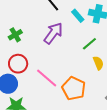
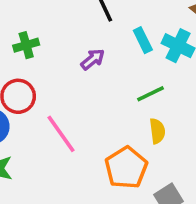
purple arrow: (53, 33) -> (93, 59), size x0.6
orange pentagon: (74, 88) -> (126, 168), moved

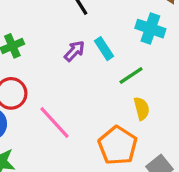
cyan rectangle: (143, 40) -> (104, 49), moved

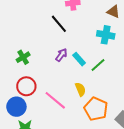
cyan rectangle: (104, 49) -> (79, 59), moved
yellow semicircle: (142, 109) -> (80, 89), moved

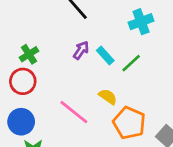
cyan cross: (106, 35) -> (141, 22), turned -30
red circle: (26, 86) -> (23, 81), moved
yellow semicircle: (80, 89) -> (108, 97), turned -32

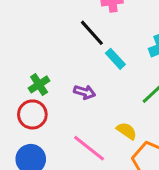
purple arrow: (81, 50) -> (85, 92), moved, turned 72
cyan rectangle: (105, 55) -> (115, 59), moved

